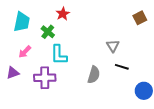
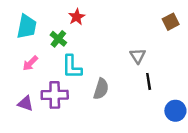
black line: (122, 67) -> (149, 81), turned 64
purple triangle: (13, 73) -> (25, 103), moved, turned 40
gray semicircle: (94, 75) -> (101, 89), moved

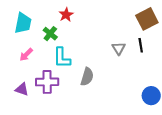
brown square: (171, 22) -> (147, 19), size x1.5
black line: (149, 81) -> (141, 45), moved

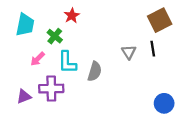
pink arrow: (26, 55) -> (38, 59), moved
gray semicircle: (87, 77) -> (95, 71), moved
purple triangle: (22, 89) -> (24, 97), turned -40

